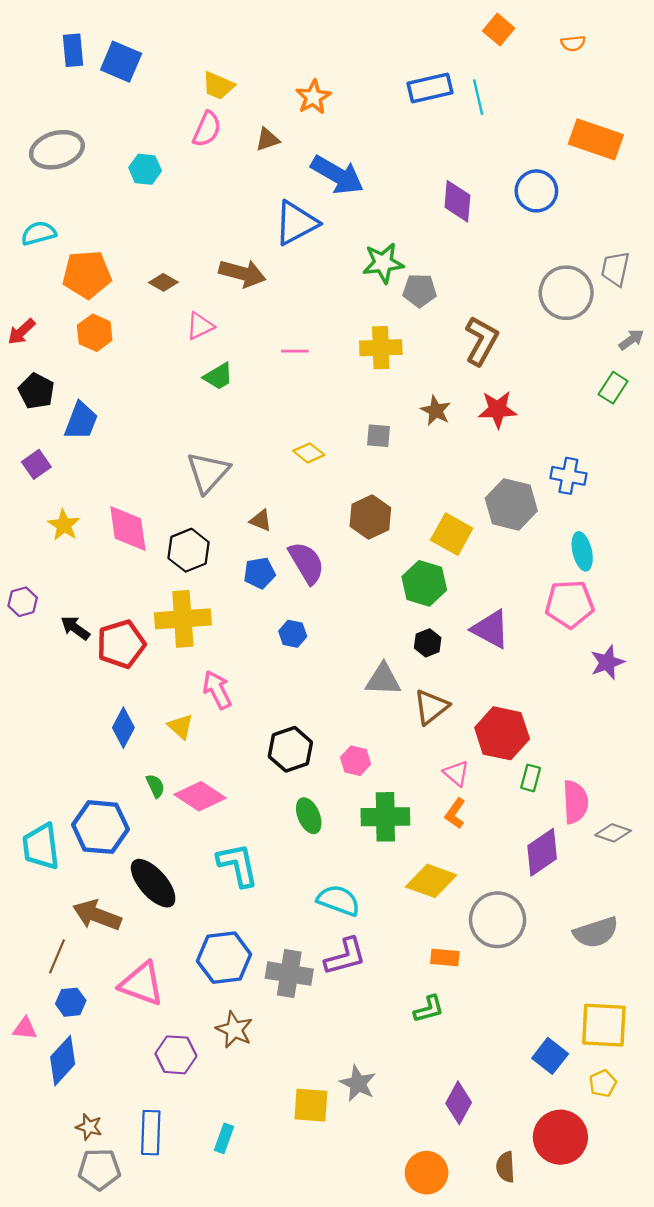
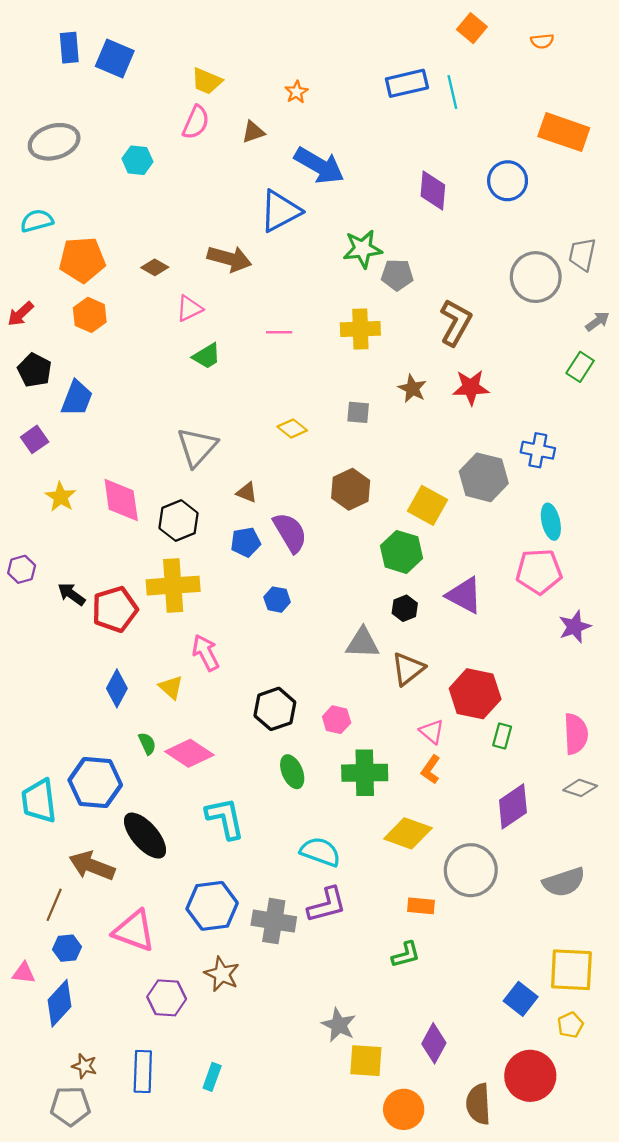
orange star: (313, 97) -> (297, 92), size x0.7
pink semicircle: (575, 802) -> (576, 734), moved
yellow square: (311, 1105) -> (366, 1061), moved
brown semicircle: (505, 1167) -> (478, 1104), size x1.4
gray pentagon: (99, 1169) -> (70, 1106), moved

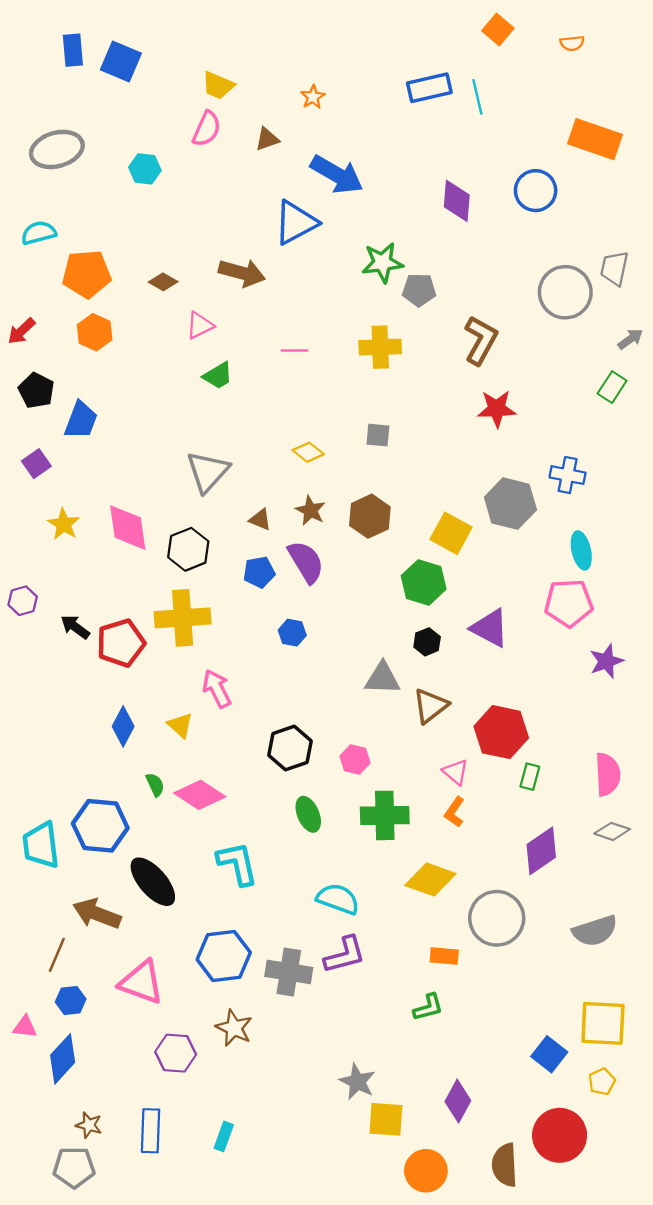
brown star: (412, 389) -> (311, 510), moved

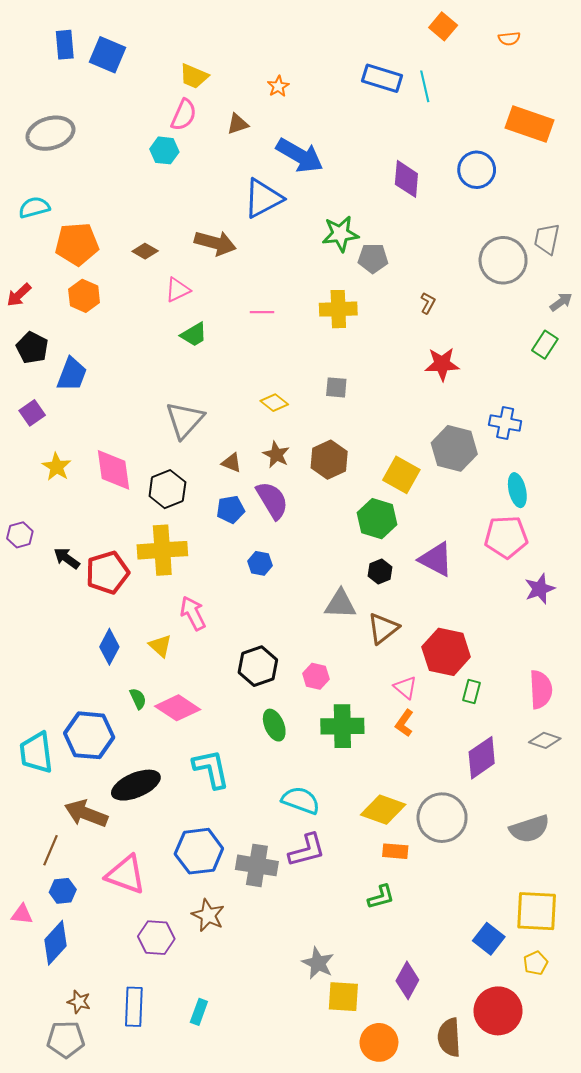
blue rectangle: (429, 88) -> (382, 78), turned 30
cyan hexagon: (145, 169) -> (164, 150), moved
brown L-shape: (481, 340) -> (428, 303), size x0.5
yellow diamond: (430, 879) -> (383, 810), moved
black ellipse: (153, 882) -> (136, 785), turned -72

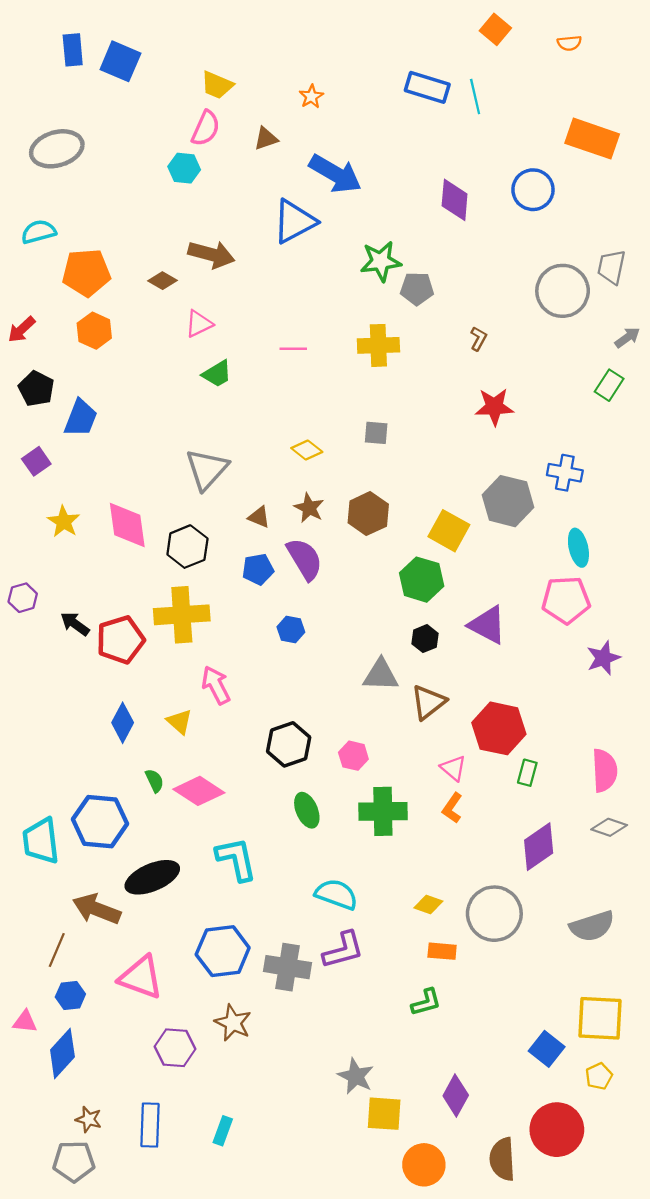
brown arrow: (215, 243) -> (211, 254), moved
yellow diamond: (383, 810) -> (428, 905), size x0.6

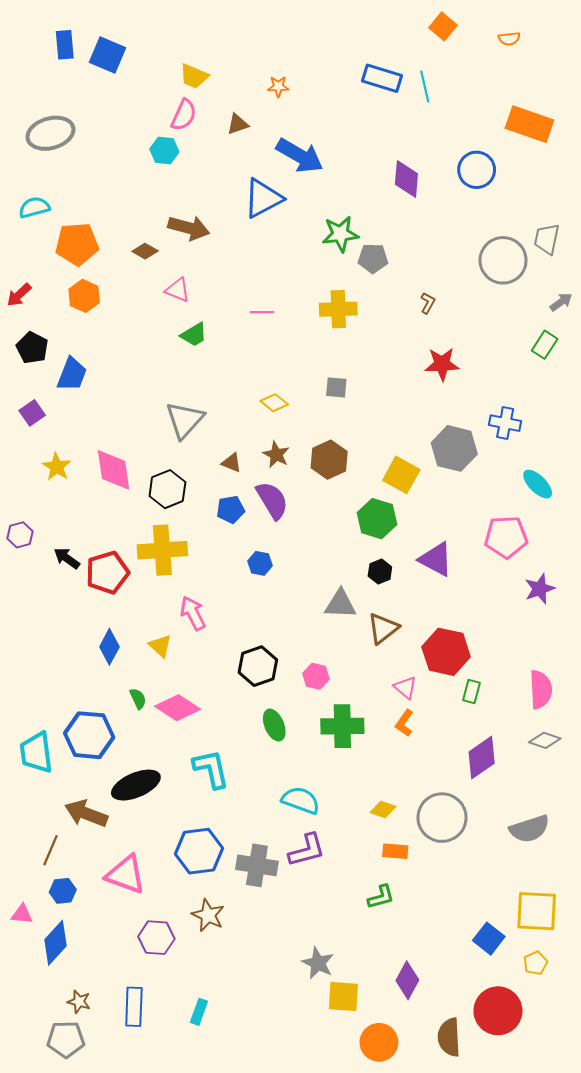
orange star: (311, 97) -> (278, 86), turned 30
pink triangle: (199, 324) -> (178, 290), turned 48
cyan ellipse: (578, 548) -> (538, 484), moved, turned -32

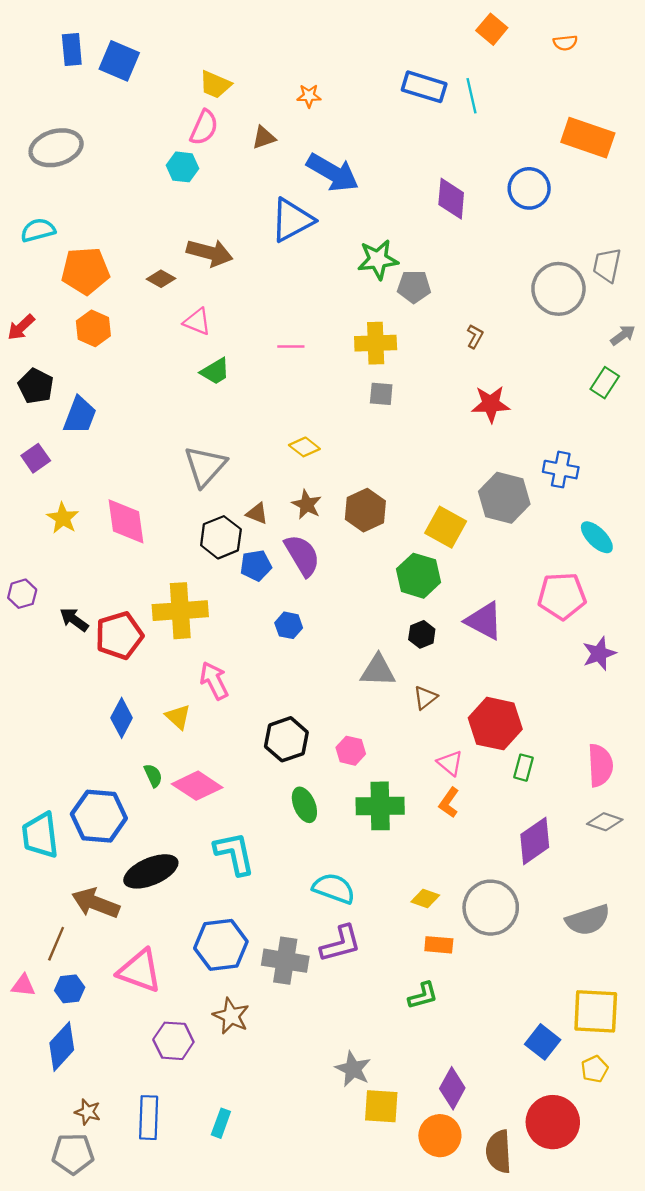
gray square: (336, 387) -> (381, 394), moved
black hexagon: (167, 489) -> (221, 537), moved
brown triangle: (383, 628) -> (425, 698), size x0.7
pink triangle: (22, 914) -> (23, 985), moved
orange circle: (379, 1042) -> (440, 1136), moved

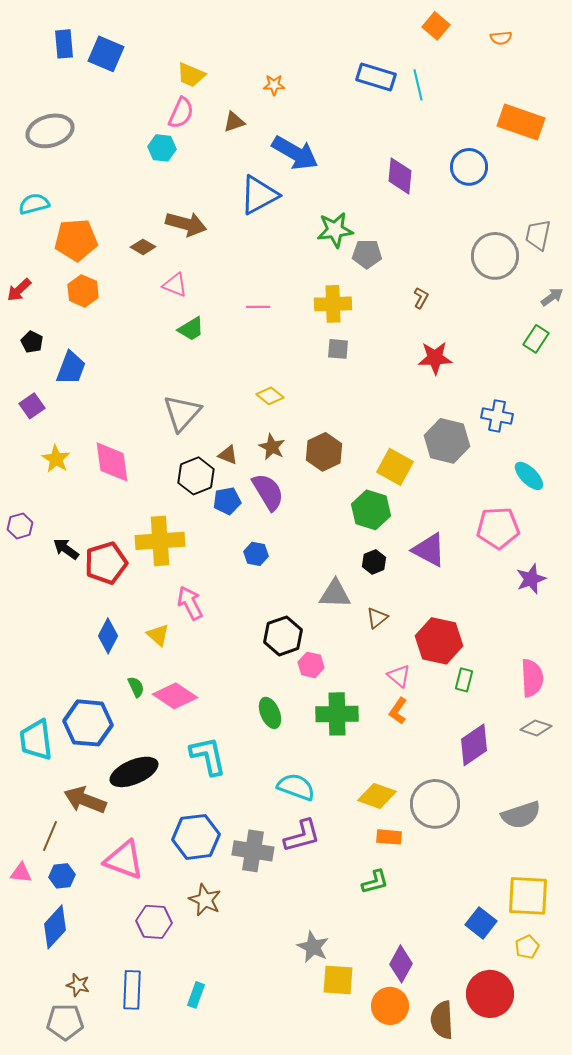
black pentagon: (36, 386) -> (32, 342), size x0.7
black hexagon: (286, 739) -> (283, 636), moved
yellow diamond: (425, 899) -> (377, 796), size x1.5

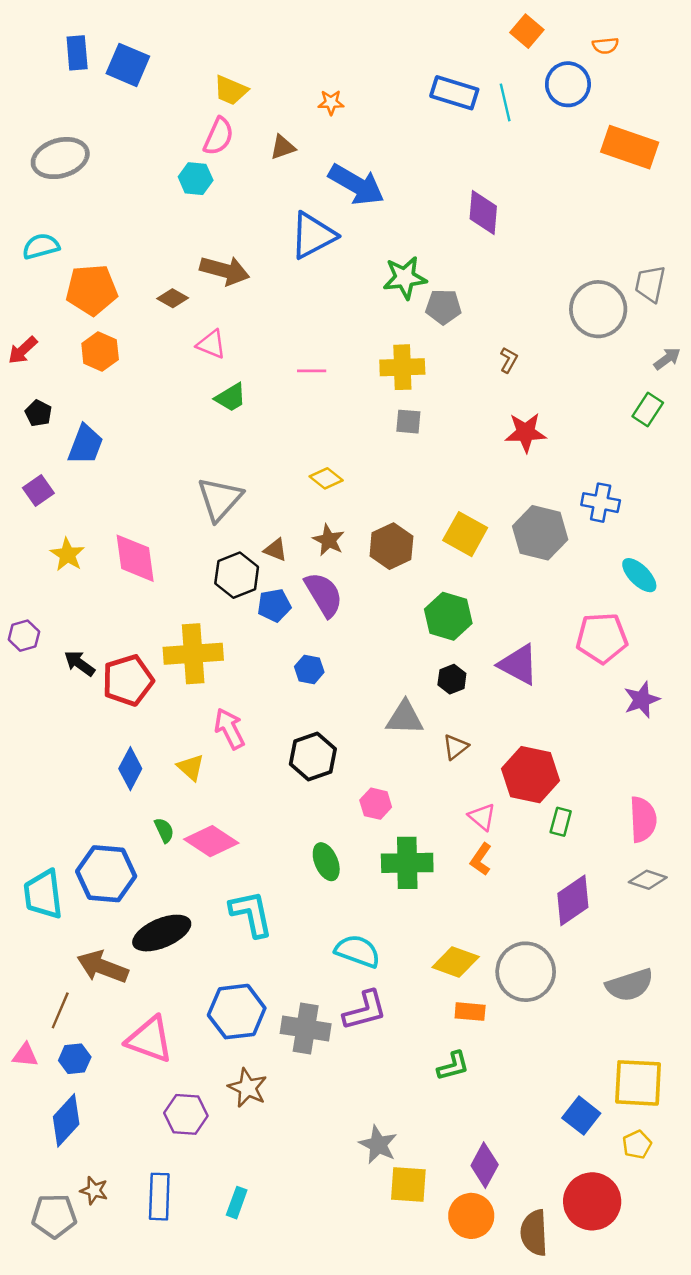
blue circle: (469, 167) -> (568, 84), moved
yellow square: (395, 467) -> (465, 534), moved
black hexagon: (283, 636) -> (313, 756), moved
gray pentagon: (65, 1022) -> (54, 1216), moved

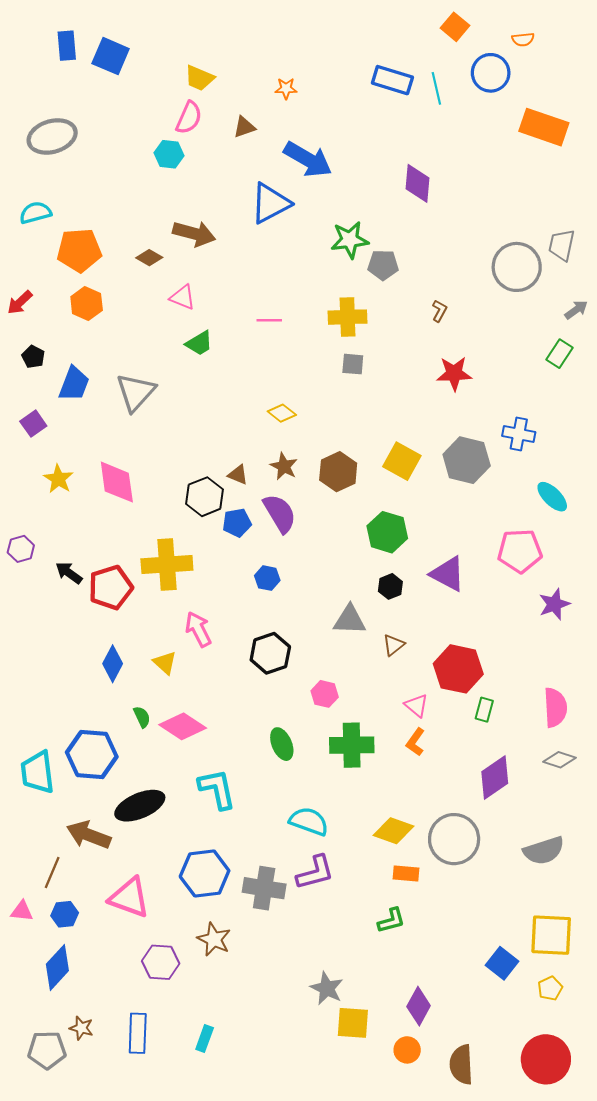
gray triangle: (220, 499) -> (136, 392), moved
red circle: (592, 1201) -> (546, 1059), moved
orange circle: (471, 1216) -> (407, 1050), size x0.7

